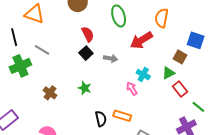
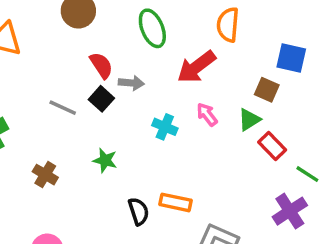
gray line: (42, 50) -> (63, 108), moved
gray arrow: (111, 58) -> (131, 83), moved
cyan cross: (143, 75) -> (165, 127), moved
pink arrow: (132, 89) -> (207, 114), moved

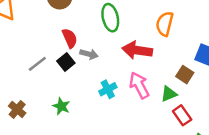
red arrow: (196, 67) -> (137, 50), turned 36
gray line: (63, 108) -> (37, 64), turned -72
pink arrow: (207, 114) -> (139, 85), size x1.5
cyan cross: (165, 127) -> (108, 89), turned 30

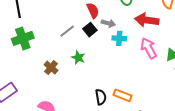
cyan cross: (108, 89) -> (119, 38), moved, turned 32
green star: (61, 106) -> (78, 58), moved

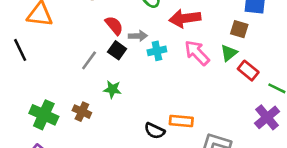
green cross: (23, 38) -> (44, 115), moved, turned -30
black semicircle: (101, 97) -> (155, 131), turned 140

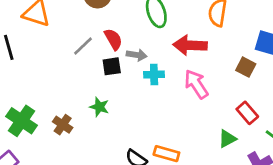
black square: (117, 50) -> (112, 66), turned 36
green triangle: (229, 53) -> (227, 139), moved
gray line: (89, 60) -> (83, 46), moved

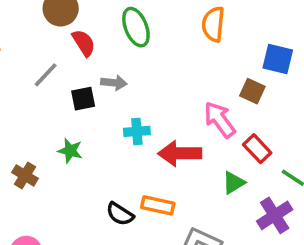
red semicircle: (113, 39) -> (84, 43), moved
red arrow: (190, 45) -> (180, 153), moved
cyan cross: (154, 74) -> (137, 131), moved
pink arrow: (196, 84) -> (220, 120), moved

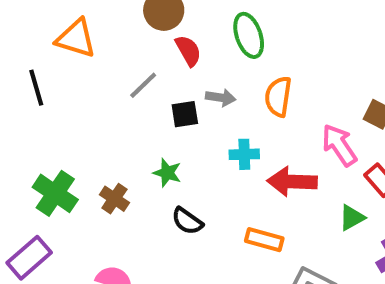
orange semicircle: (213, 24) -> (278, 97), moved
black semicircle: (120, 214) -> (187, 221), moved

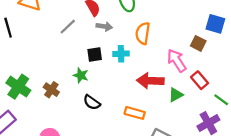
gray arrow: (221, 98) -> (104, 26), moved
black square: (185, 114) -> (95, 54), moved
cyan cross: (244, 154) -> (121, 54), moved
green triangle: (352, 218) -> (176, 95), moved

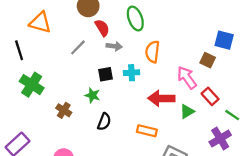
green cross: (18, 87) -> (32, 85), moved
black semicircle: (92, 102) -> (104, 122), turned -102

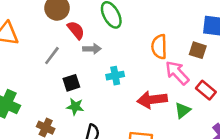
orange semicircle: (152, 52) -> (159, 47), moved
black square: (105, 74) -> (71, 83), moved

